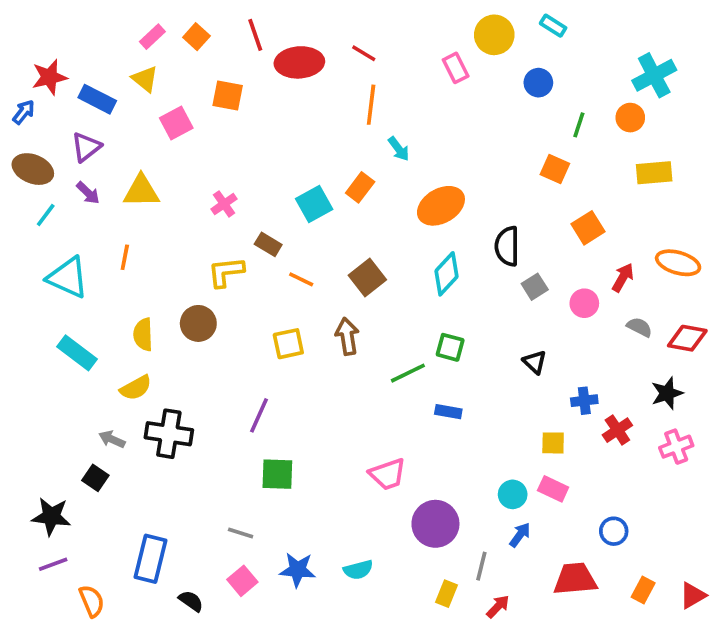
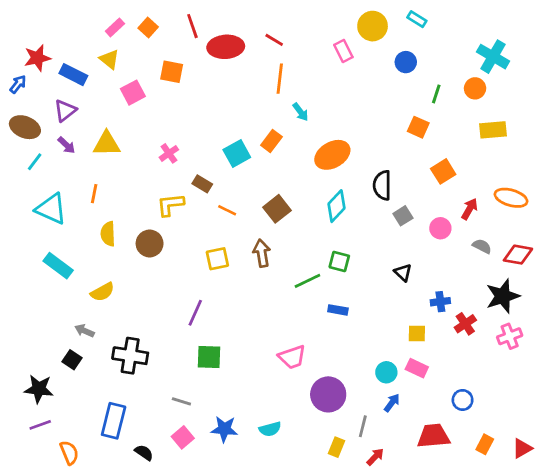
cyan cross: (654, 75) -> (493, 57), turned -32
yellow semicircle: (143, 334) -> (108, 234), moved
black star: (667, 393) -> (503, 296), size x1.4
black cross: (169, 434) -> (130, 356), moved

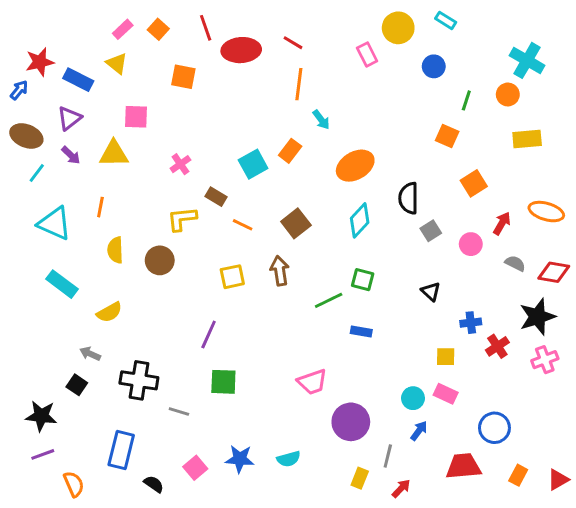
pink square: (133, 93) -> (136, 117), moved, turned 30
blue circle: (463, 400) -> (494, 428), size x1.4
gray line: (181, 401) -> (179, 411), moved

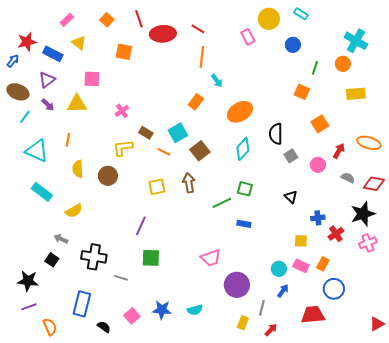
pink rectangle: (123, 29) -> (67, 20), moved
cyan square: (253, 164) -> (178, 133), moved
orange rectangle: (518, 475) -> (323, 264), moved

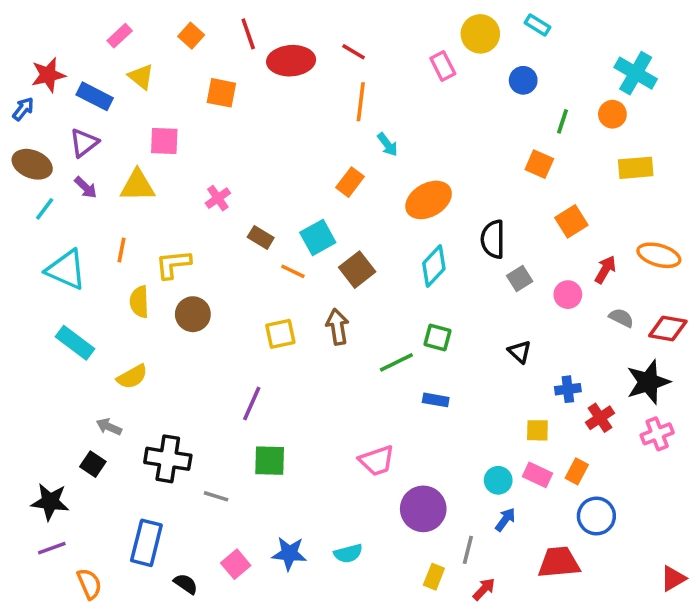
yellow L-shape: (123, 148) -> (173, 264), moved

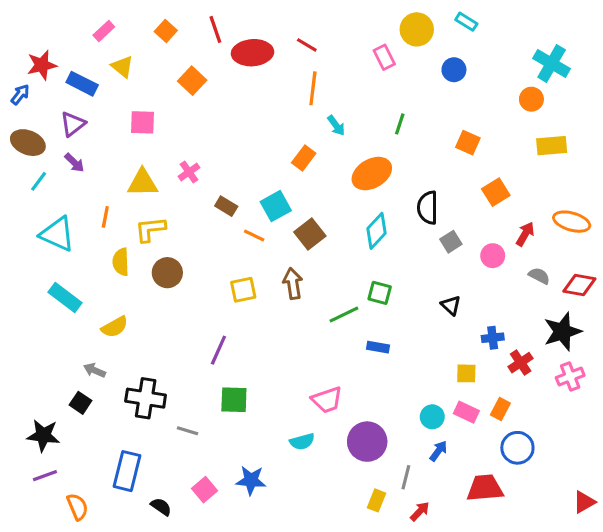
orange square: (221, 93) -> (192, 81), turned 32
green line: (562, 121) -> (400, 124), moved
yellow triangle: (137, 186) -> (143, 183), moved
cyan semicircle: (348, 553) -> (302, 442), moved

